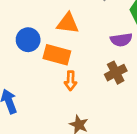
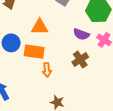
purple semicircle: (121, 40) -> (81, 34), turned 35

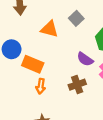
orange triangle: (40, 27) -> (49, 29), moved

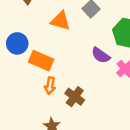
brown cross: (77, 85) -> (75, 97), moved, turned -35

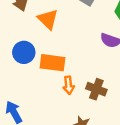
orange triangle: (60, 21) -> (48, 19), moved, turned 45

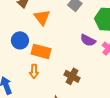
orange arrow: (69, 85) -> (34, 71), moved

